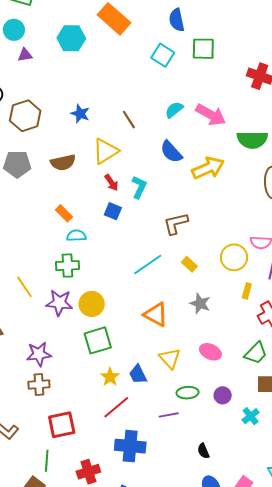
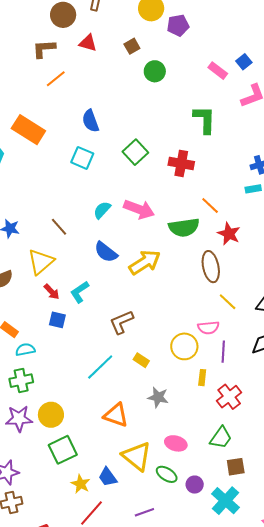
green square: (203, 49) -> (135, 152), moved, turned -35
cyan L-shape: (139, 187) -> (80, 292), turned -140
yellow triangle: (170, 358) -> (137, 456), size x1.4
green ellipse: (188, 393) -> (167, 474), moved, turned 45
cyan cross: (251, 416) -> (226, 501), size x1.6

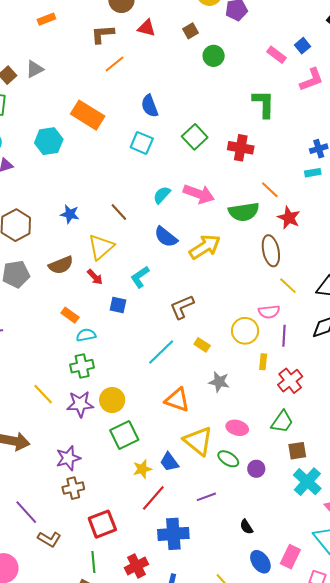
red arrow: (52, 292) -> (95, 277), moved
yellow star: (81, 484) -> (142, 469), turned 30
cyan cross: (226, 501) -> (307, 482), moved

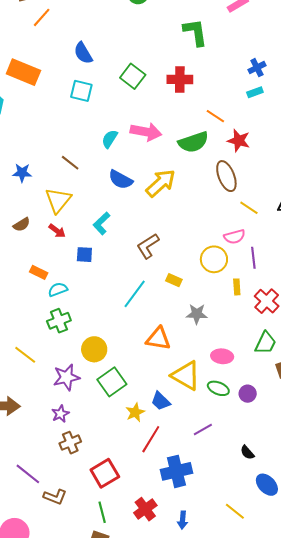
brown semicircle: (61, 265) -> (22, 225), size x0.7
purple star: (80, 404) -> (66, 377), moved
purple star: (68, 458) -> (60, 414), size x0.7

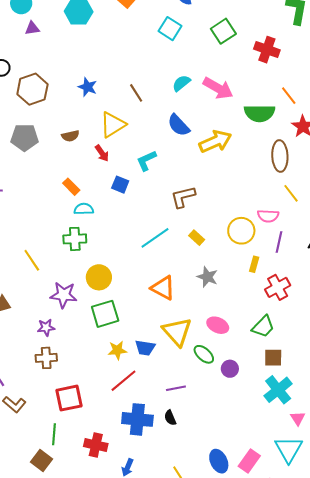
blue trapezoid: (161, 401) -> (145, 348), turned -55
black semicircle: (247, 452) -> (170, 418), moved
red cross: (145, 509) -> (96, 445), turned 30

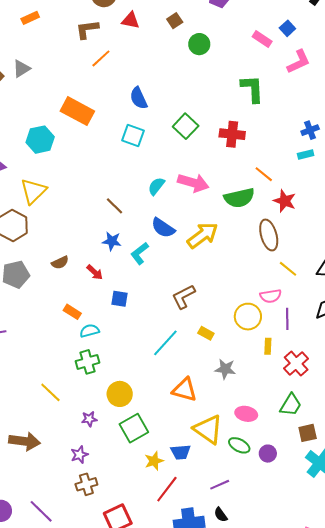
blue star: (87, 87) -> (112, 241), moved
yellow triangle: (113, 125) -> (33, 191), moved
cyan L-shape: (146, 160) -> (140, 253), moved
purple star: (64, 295) -> (89, 419), size x0.6

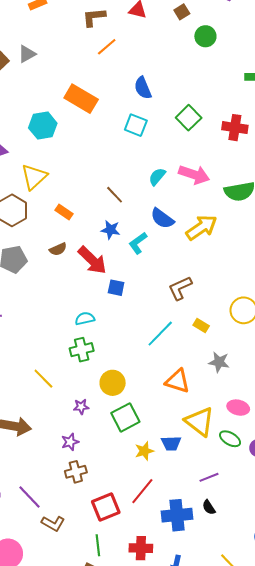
red arrow: (95, 272) -> (92, 260), size x1.8
orange rectangle: (72, 312) -> (64, 212), moved
red line: (167, 489) -> (142, 491), moved

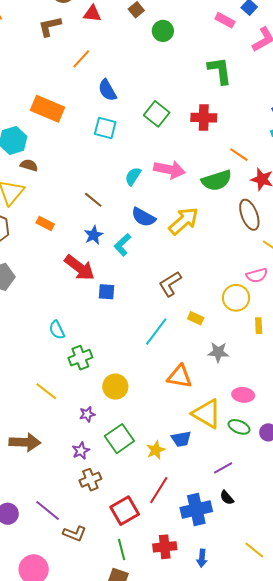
orange line: (107, 47) -> (81, 59), moved
blue star: (111, 230) -> (94, 235), turned -30
brown semicircle: (58, 249) -> (29, 165), moved, turned -132
cyan semicircle: (85, 319) -> (57, 330), moved, turned -96
green square: (125, 417) -> (119, 439), moved

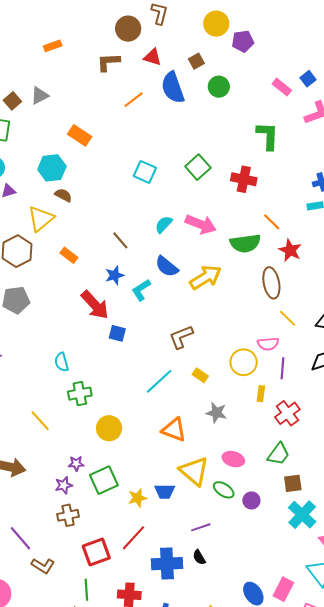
blue semicircle: (107, 90) -> (173, 88), moved, size x1.4
orange rectangle: (48, 109) -> (80, 135), moved, size x0.7
purple star: (87, 414) -> (76, 463), moved

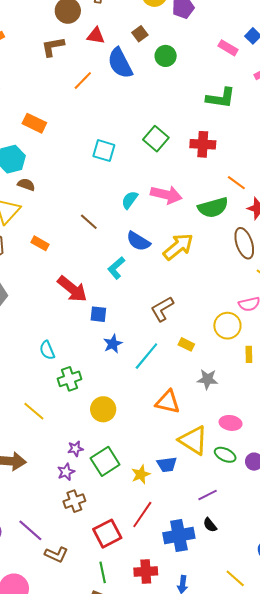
green L-shape: (268, 136) -> (221, 98), turned 104
blue star: (115, 275) -> (113, 344), moved

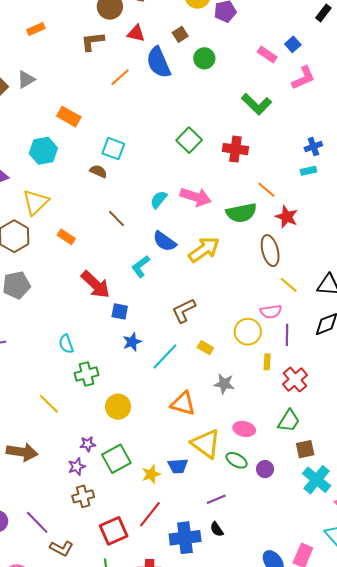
green L-shape: (221, 98) -> (256, 104), turned 32
cyan square: (104, 151) -> (113, 149), moved
brown semicircle: (26, 185) -> (98, 171), moved

